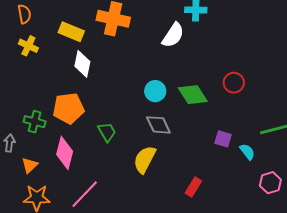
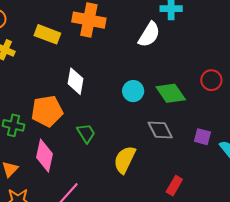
white diamond: (82, 64) -> (75, 81), moved
gray diamond: (158, 125) -> (160, 130), moved

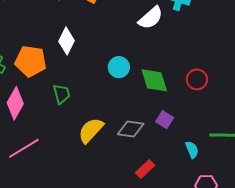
gray diamond: (160, 130) -> (131, 129), moved, turned -72
purple square: (202, 137) -> (165, 120), moved
red rectangle: (174, 186) -> (145, 169), moved

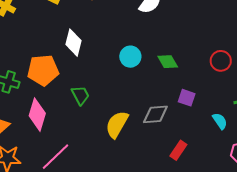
red circle: (197, 79) -> (221, 61), moved
green diamond: (154, 80) -> (168, 62), size x0.7

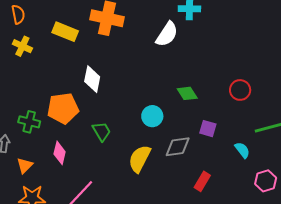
cyan circle: (130, 57) -> (152, 116), moved
pink diamond: (37, 115) -> (60, 153), size x0.7

